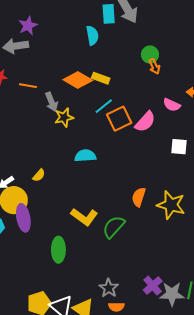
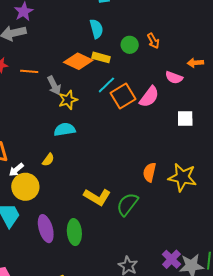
cyan semicircle: (92, 35) -> (96, 29), moved
green circle: (150, 55) -> (130, 45), moved
cyan semicircle: (85, 156) -> (65, 129), moved
purple ellipse: (23, 218) -> (46, 229), moved

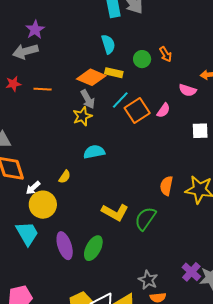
gray arrow: (54, 85) -> (88, 99), moved
pink semicircle: (149, 97) -> (163, 110), size x0.7
cyan semicircle: (65, 129) -> (94, 152), moved
green ellipse: (74, 232) -> (93, 248), turned 35

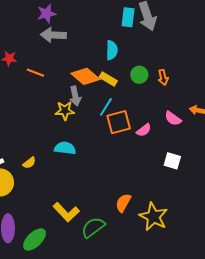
gray arrow: (25, 51) -> (53, 35), moved
cyan line: (120, 100) -> (106, 107), turned -30

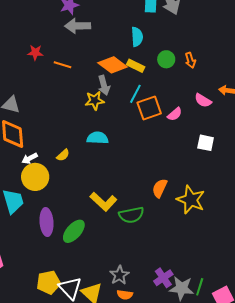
green semicircle: (93, 227) -> (131, 215), turned -150

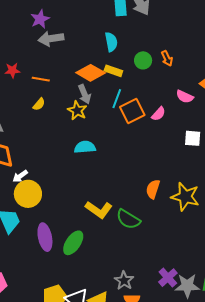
yellow star: (95, 101) -> (77, 110), turned -30
yellow semicircle: (63, 155) -> (39, 104), moved
green semicircle: (131, 215) -> (128, 219), turned 50

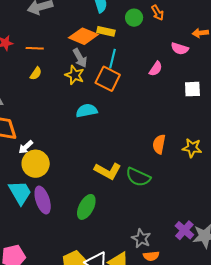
orange square: (132, 111) -> (108, 79), moved, turned -30
yellow star: (185, 197) -> (192, 148), size x0.7
purple ellipse: (45, 237) -> (43, 200), moved

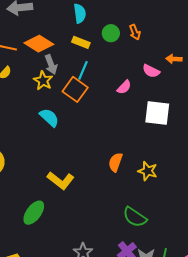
orange diamond: (83, 36) -> (39, 44), moved
white square: (192, 89) -> (157, 113), size x1.5
cyan semicircle: (87, 111) -> (49, 118), turned 45
green semicircle: (138, 177) -> (135, 217), moved

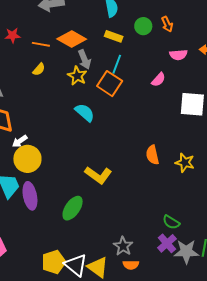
pink semicircle: (151, 71) -> (178, 55), moved, turned -30
orange semicircle: (116, 162) -> (152, 155), turned -30
green semicircle: (135, 217) -> (171, 222), moved, size x0.7

